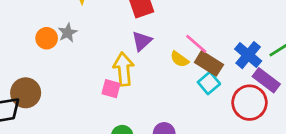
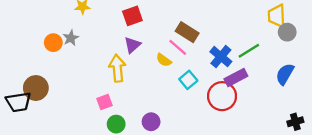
brown rectangle: (209, 63) -> (187, 32), moved
purple rectangle: (266, 80) -> (236, 78), turned -65
pink square: (111, 89) -> (104, 102), moved, turned -35

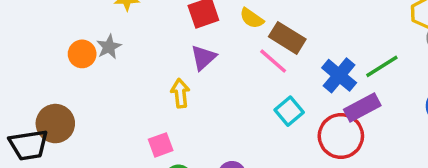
yellow semicircle: (164, 60) -> (252, 18), moved
yellow arrow: (117, 68) -> (180, 93), size x0.7

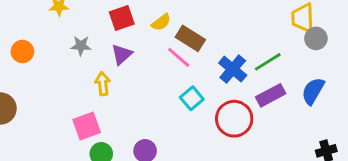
yellow semicircle: (252, 18) -> (161, 22), turned -72
gray star: (109, 47) -> (81, 46), moved, turned 30
purple rectangle: (362, 107) -> (271, 95), moved
pink square: (161, 145) -> (87, 126), size x1.4

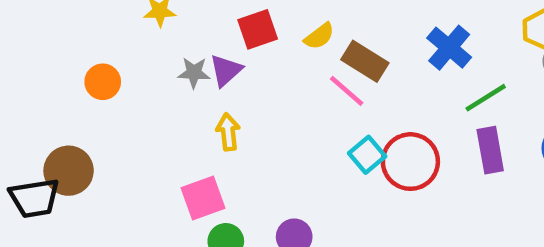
purple triangle: (122, 54) -> (226, 70), moved
blue cross: (233, 69) -> (449, 48), moved
purple rectangle: (271, 95) -> (490, 150), turned -72
red circle: (234, 119) -> (410, 162), moved

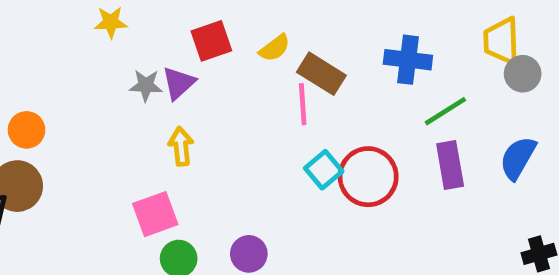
blue cross: (449, 48) -> (408, 60), turned -33
orange circle: (103, 82) -> (27, 130), moved
pink line: (347, 91) -> (303, 104), turned 45

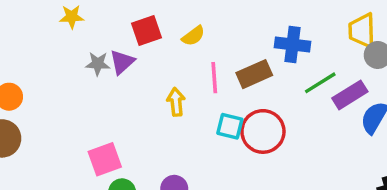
brown rectangle: (321, 74) -> (254, 74), moved, turned -56
yellow arrow: (181, 146) -> (176, 102), moved
purple rectangle: (450, 165) -> (350, 95), moved, turned 68
cyan square: (324, 170) -> (230, 126), turned -36

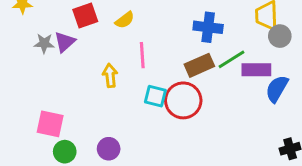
brown rectangle: (254, 74) -> (199, 65), moved
purple rectangle: (350, 95) -> (256, 70), turned 32
pink square: (105, 159) -> (50, 124), turned 32

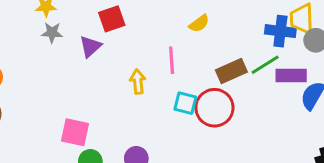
yellow semicircle: (125, 20) -> (199, 23), moved
blue cross: (208, 27) -> (280, 31), moved
gray star: (44, 43) -> (52, 33), moved

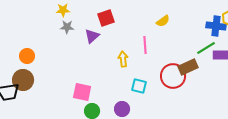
brown rectangle: (231, 71) -> (188, 67), moved
cyan square: (185, 103) -> (139, 86), moved

